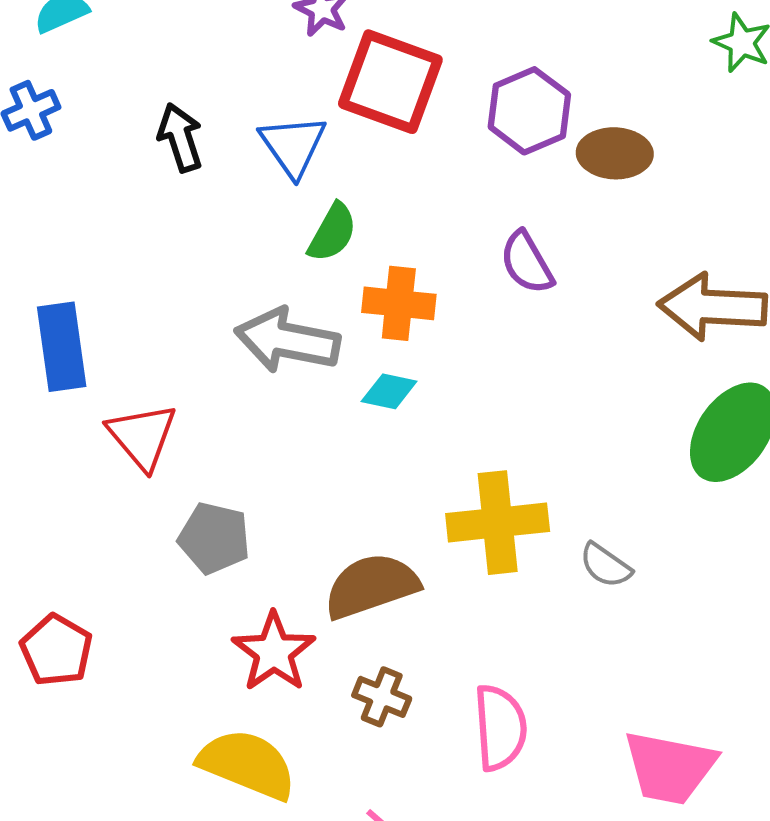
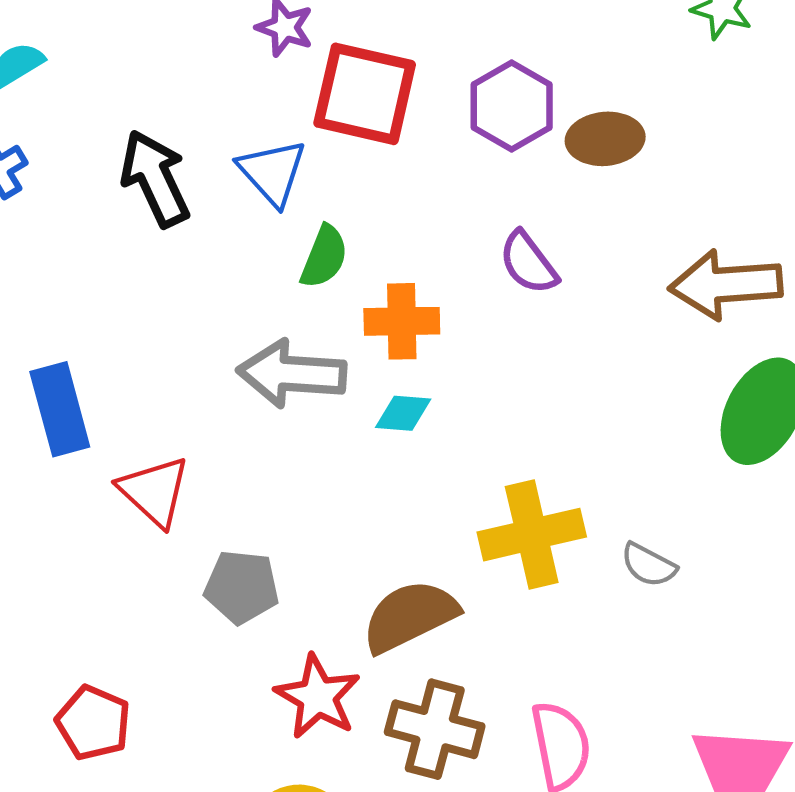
black arrow: (180, 138) -> (155, 178), size x1.4
brown cross: (382, 697) -> (435, 729), size x1.6

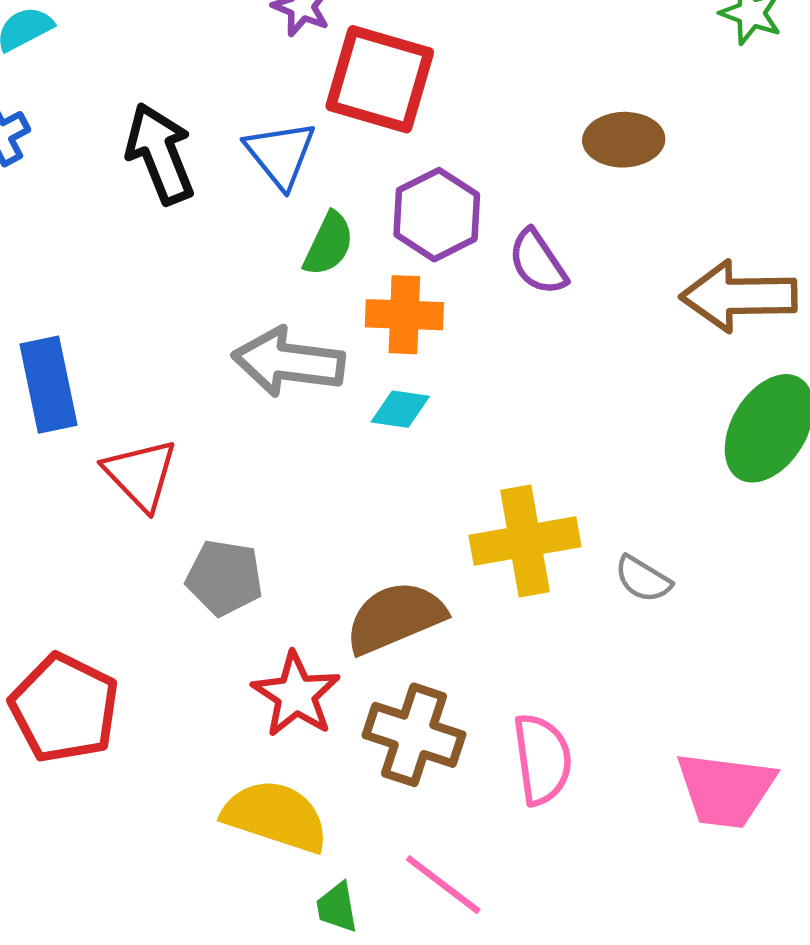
purple hexagon: (512, 106) -> (437, 215), moved
red pentagon: (93, 723) -> (64, 708), size x1.4

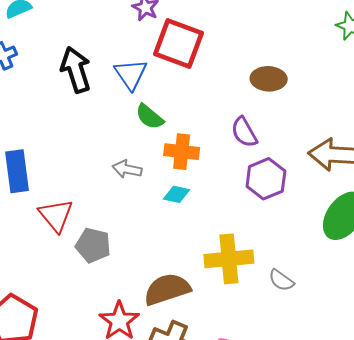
brown ellipse: (624, 140) -> (269, 79), moved
purple hexagon: (437, 215) -> (266, 179), moved
green semicircle: (329, 244) -> (150, 117), turned 100
gray arrow: (288, 362) -> (127, 169), size x0.6
gray pentagon: (224, 578) -> (93, 245), moved

